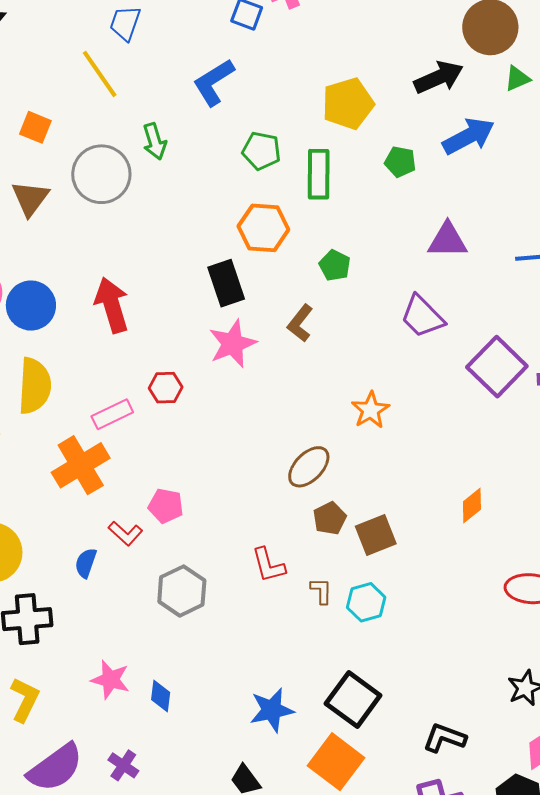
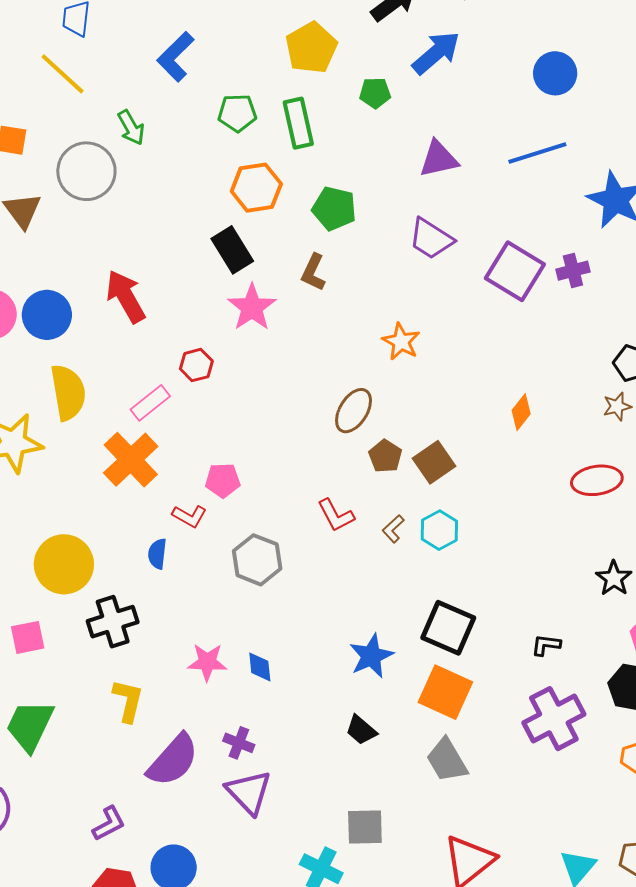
green pentagon: (335, 265) -> (334, 208), size x1.4
brown L-shape: (321, 591) -> (393, 529), turned -120
black L-shape: (445, 738) -> (546, 645), size x0.7

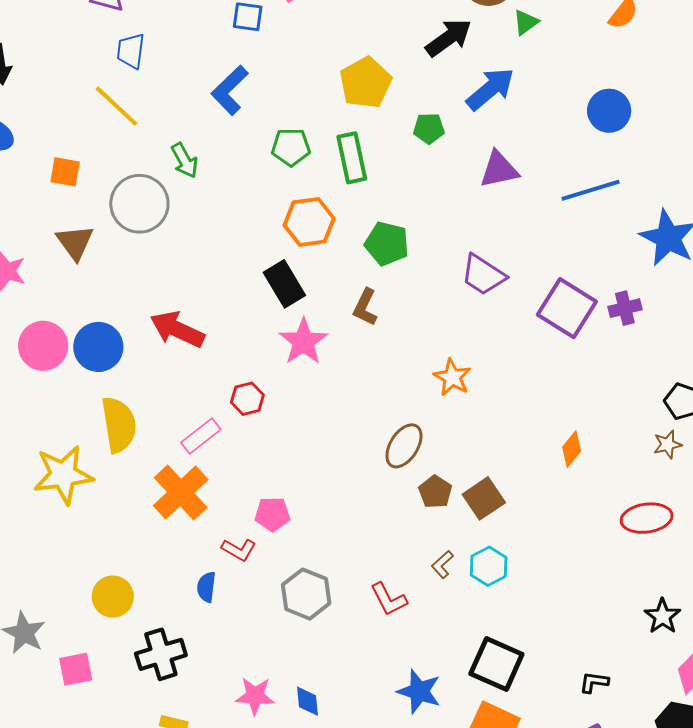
purple triangle: (439, 159) -> (499, 170), moved
red arrow: (126, 297) -> (177, 329), turned -36
red L-shape: (336, 515) -> (389, 599), moved
yellow circle: (64, 564) -> (113, 597), size x0.7
blue star: (371, 656) -> (419, 691), turned -30

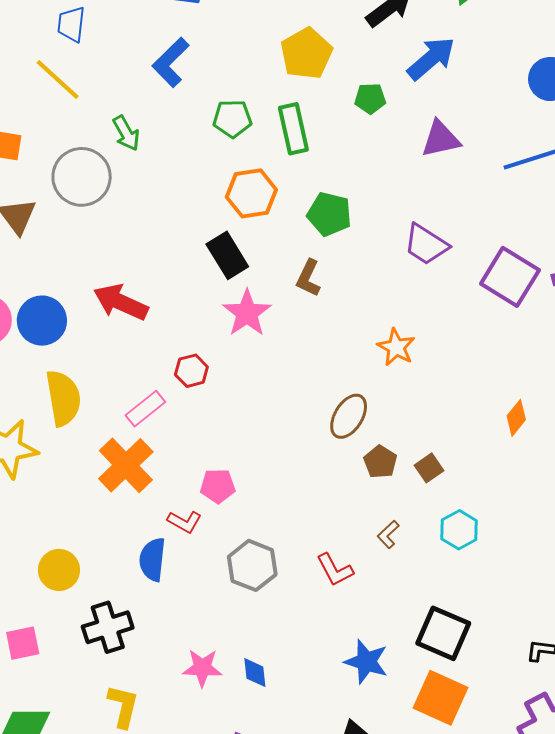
brown square: (484, 498) -> (429, 468), size x0.7
cyan hexagon: (489, 566) -> (459, 530), moved
blue semicircle: (206, 587) -> (152, 559), size x1.4

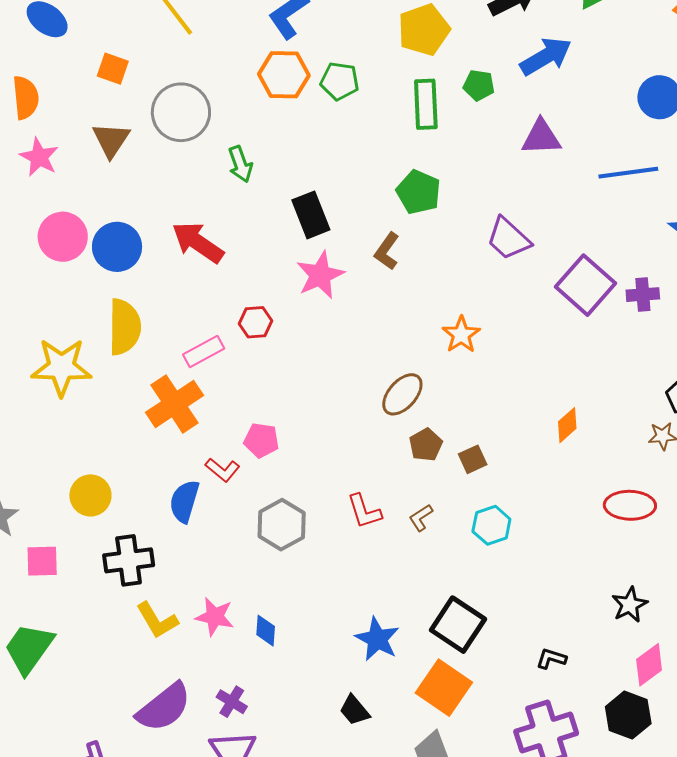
green rectangle: (293, 129) -> (426, 104), moved
green arrow: (126, 133) -> (240, 164), moved
orange hexagon: (251, 193) -> (284, 75), moved
red L-shape: (335, 570) -> (364, 511), moved
yellow L-shape: (123, 706) -> (157, 620), moved, turned 126

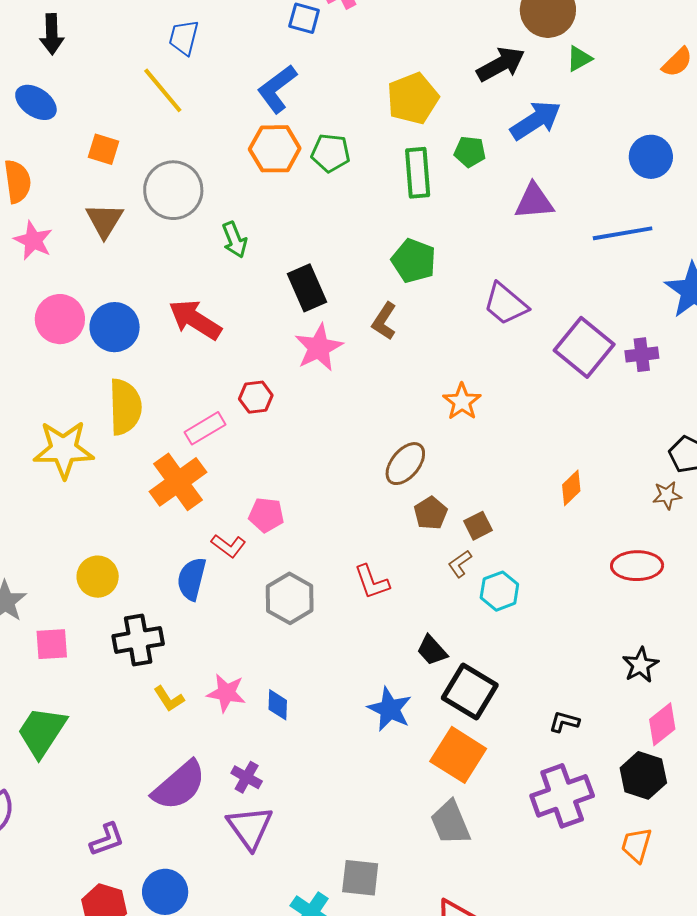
brown L-shape: (421, 518) -> (460, 564), moved
yellow L-shape: (157, 620) -> (169, 699), size x0.7
black trapezoid: (354, 710) -> (432, 650), moved

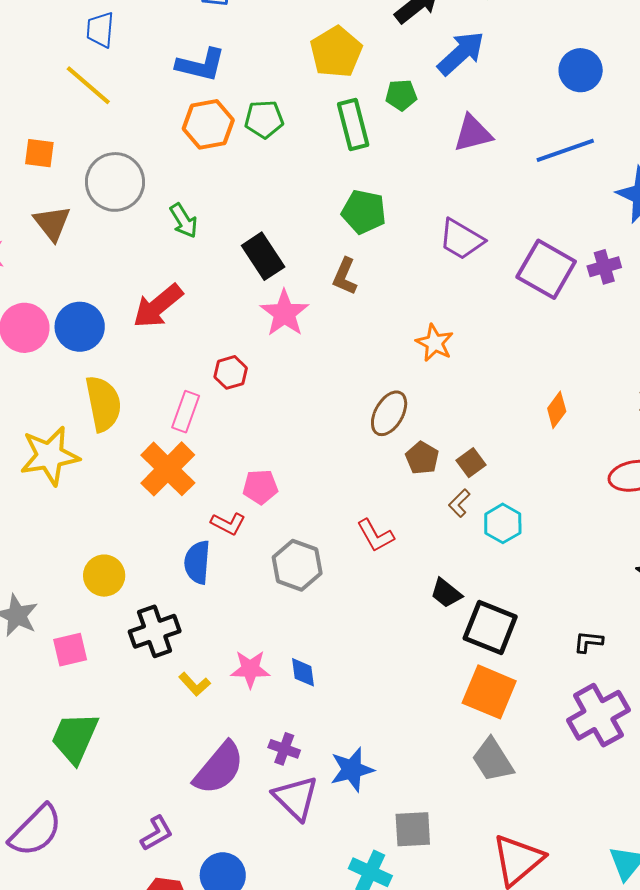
blue L-shape: (277, 89) -> (201, 65), turned -120
red arrow: (195, 320) -> (158, 306), turned -62
pink rectangle: (205, 428) -> (186, 412), turned -30
blue star: (390, 709) -> (352, 770), moved, turned -30

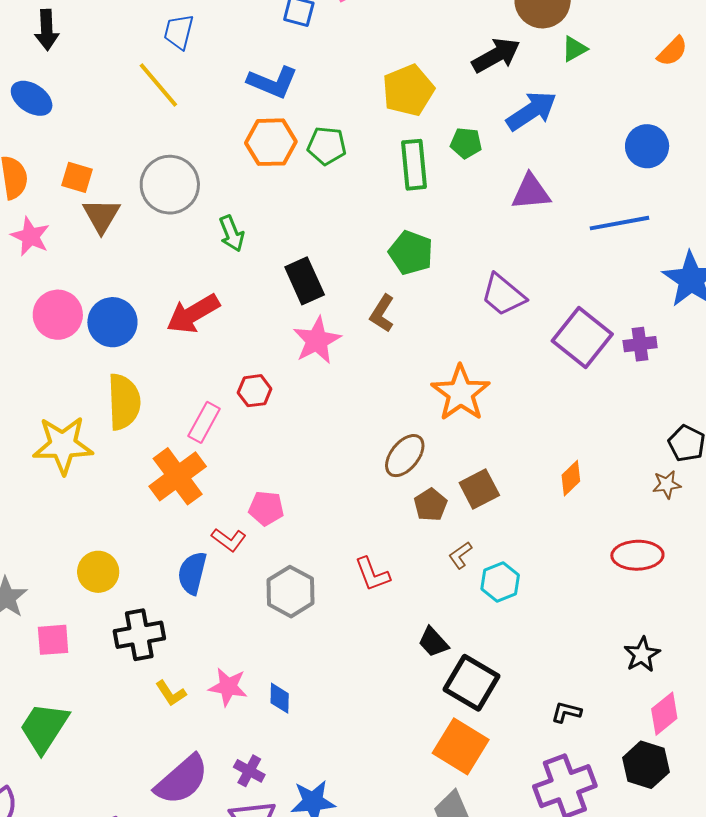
orange square: (39, 153) -> (77, 177), moved
orange star: (435, 343) -> (461, 393), size x1.5
brown square: (471, 463) -> (479, 489), moved, size x1.4

